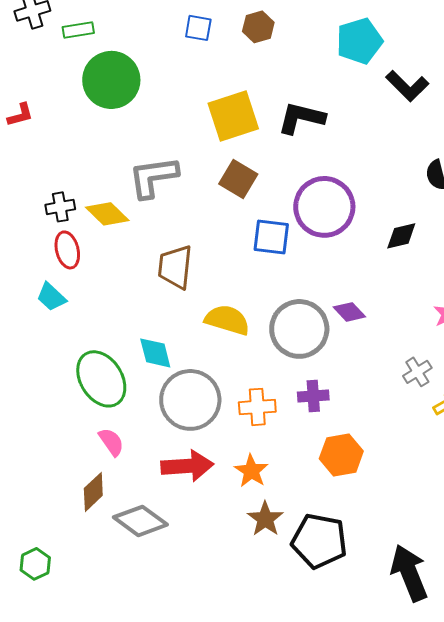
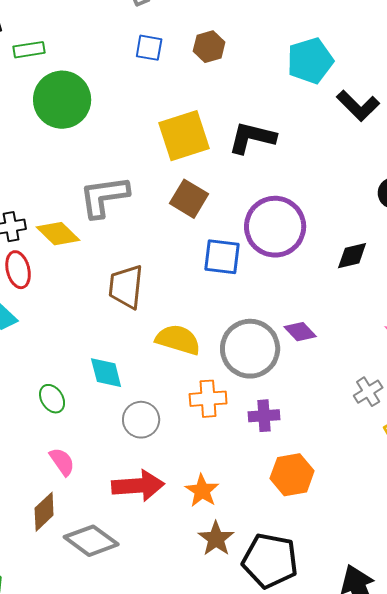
green ellipse: (101, 379) -> (52, 399), size x0.5
gray circle: (190, 400) -> (141, 420), size x0.6
orange cross: (257, 407) -> (208, 399), moved

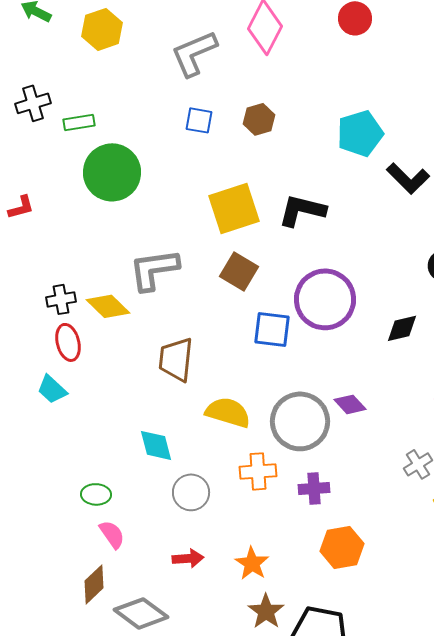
green ellipse: (52, 399) -> (96, 494), moved, turned -56
red arrow: (138, 486) -> (188, 558), size x0.6

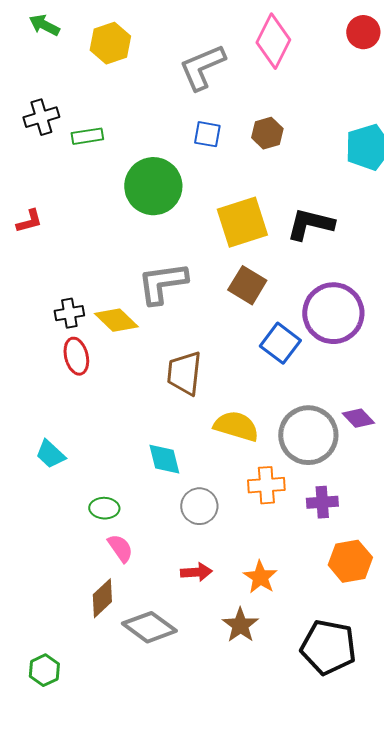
green circle: (112, 172) -> (153, 186), moved
blue square: (272, 329) -> (280, 343), turned 30
cyan trapezoid: (52, 389) -> (50, 454), moved
brown star: (266, 611) -> (240, 625), moved

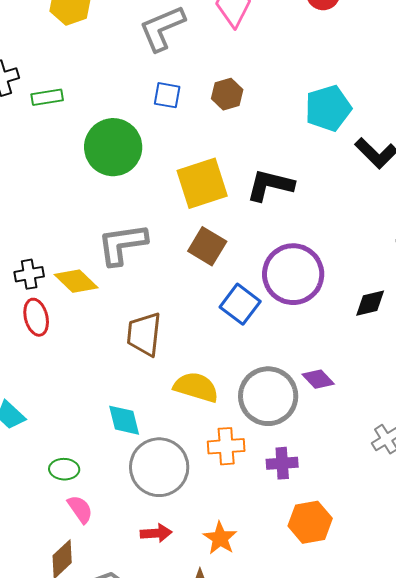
gray circle: (199, 506) -> (159, 467), size x1.6

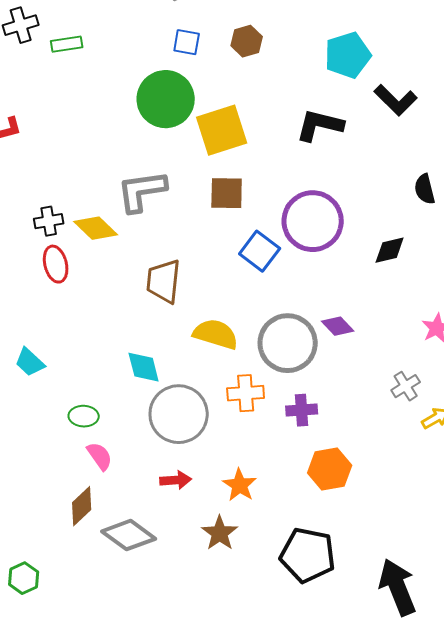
green circle: (113, 147) -> (166, 99), moved
black L-shape: (270, 185) -> (320, 125), moved
brown square: (207, 246) -> (227, 193), turned -30

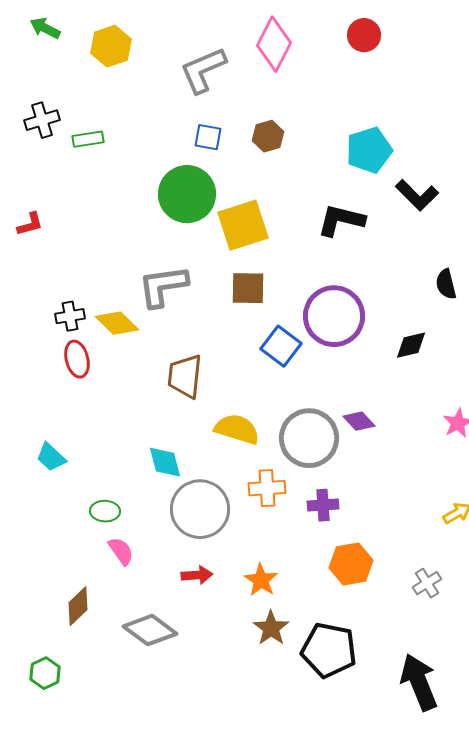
gray cross: (406, 386) -> (427, 583), moved
brown diamond: (82, 506) -> (78, 606), moved
brown star: (220, 533) -> (271, 628), moved

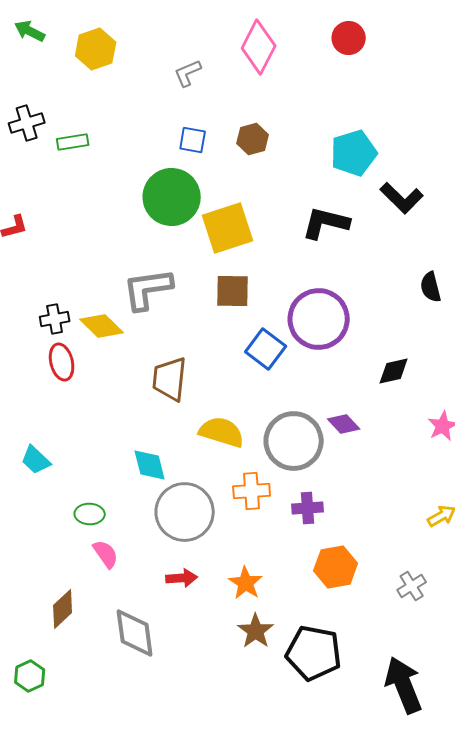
gray L-shape: (203, 70) -> (188, 73), size x0.6
black diamond: (411, 345) -> (394, 371), moved
gray diamond: (150, 630) -> (135, 633), turned 46

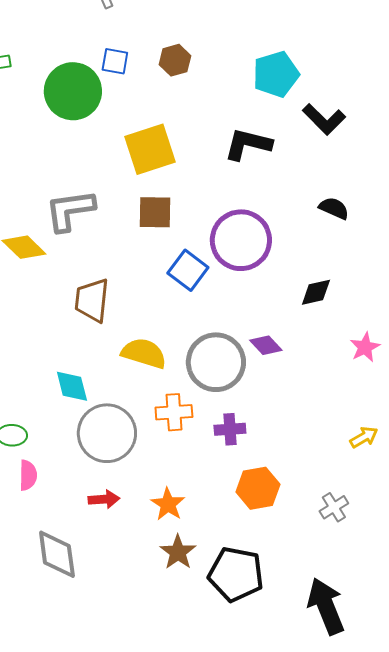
green circle: (172, 197) -> (73, 91), moved
black semicircle: (431, 287) -> (334, 208), moved, turned 128
pink semicircle: (106, 554) -> (28, 475), turned 36

